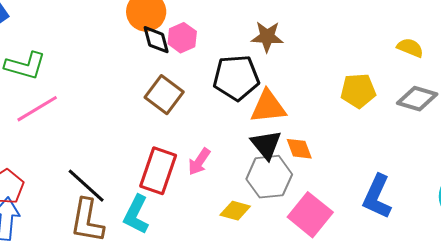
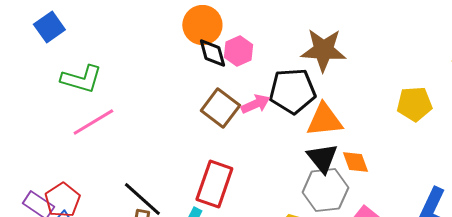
brown star: (267, 37) -> (323, 50), size x1.4
pink arrow: (199, 162) -> (255, 104), moved, turned -148

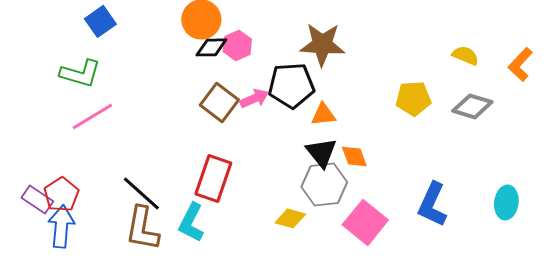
blue square: (49, 27) -> (100, 21), moved
black diamond: (212, 53) -> (211, 47), turned -76
orange triangle: (324, 120) -> (323, 114), size x0.7

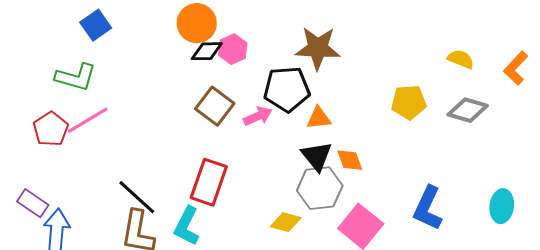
pink arrow: (254, 98) -> (258, 116), moved
red pentagon: (61, 194) -> (51, 129), moved

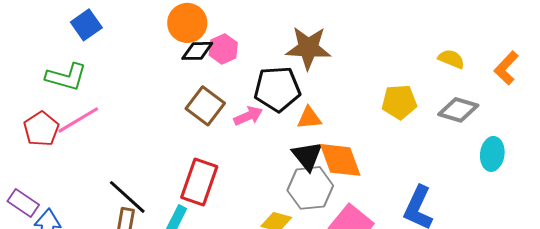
orange diamond: (350, 160) -> (340, 160), size x1.6
cyan ellipse: (502, 206) -> (492, 154), moved

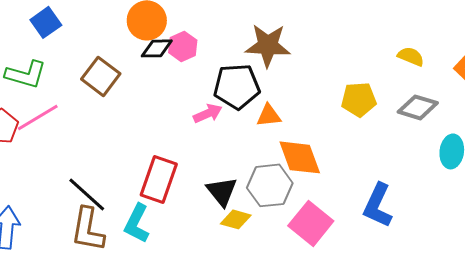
brown square: (205, 106) -> (101, 76), moved
black triangle: (307, 156) -> (222, 191), moved

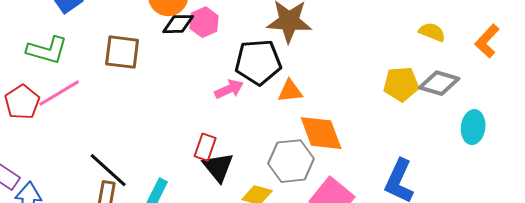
brown square: (101, 76) -> (122, 52), turned -30
yellow pentagon: (359, 99) -> (401, 84), moved
red rectangle: (159, 179) -> (205, 147), moved, size x0.6
black triangle: (222, 191) -> (218, 167), moved

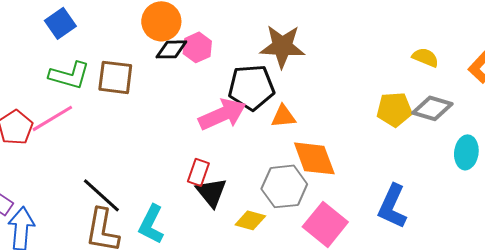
green L-shape: (47, 50) -> (69, 75), moved
pink arrow: (229, 89) -> (222, 114), size x1.6

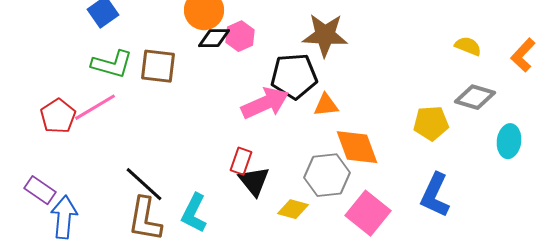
yellow pentagon: (394, 109) -> (431, 123), moved

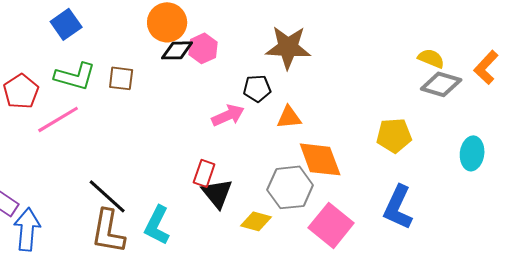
brown square: (158, 66) -> (121, 78), size x0.7
black pentagon: (294, 76) -> (257, 88), size x0.6
gray diamond: (475, 97) -> (441, 84), moved
pink arrow: (265, 103) -> (228, 115), size x0.7
red pentagon: (58, 116) -> (21, 91), moved

